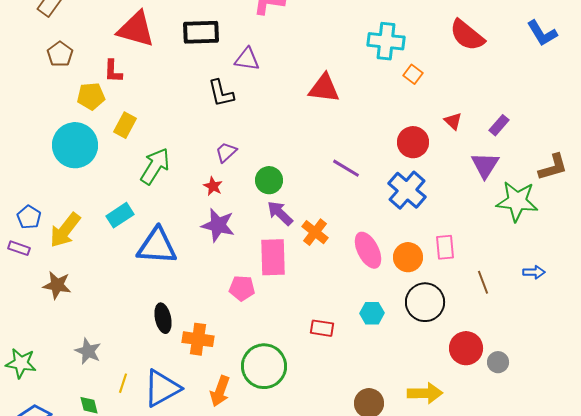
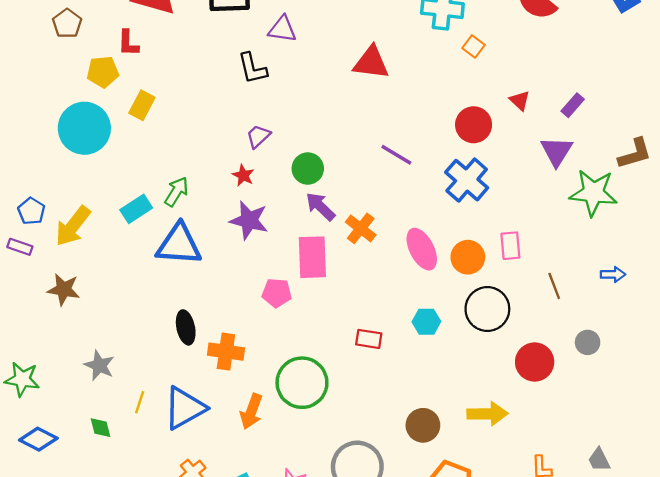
green arrow: (155, 166) -> (176, 192), moved, size x0.7
gray circle: (498, 362) -> (588, 342), moved

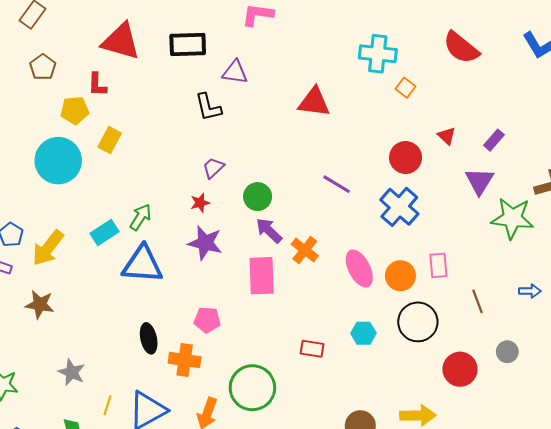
red star: (243, 175) -> (200, 203), turned 30
pink pentagon: (277, 293) -> (207, 320), moved

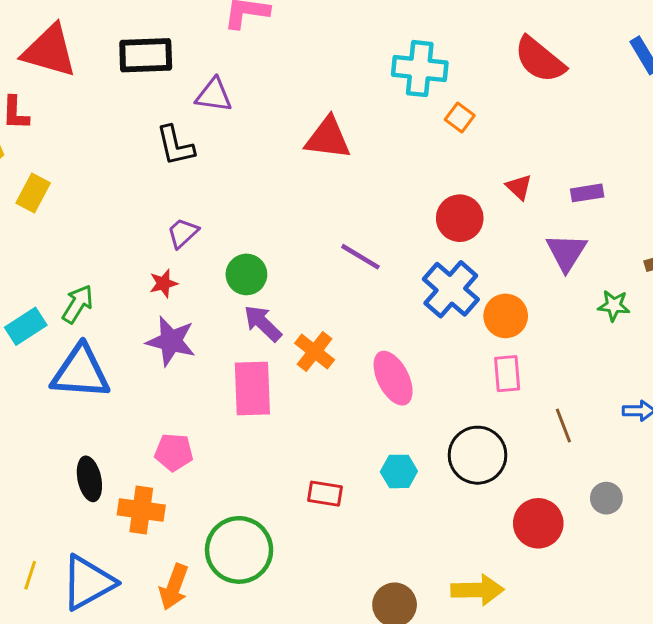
purple rectangle: (494, 140) -> (587, 193), turned 40
green star: (512, 218) -> (614, 306), size x0.5
orange circle: (400, 276) -> (506, 316), moved

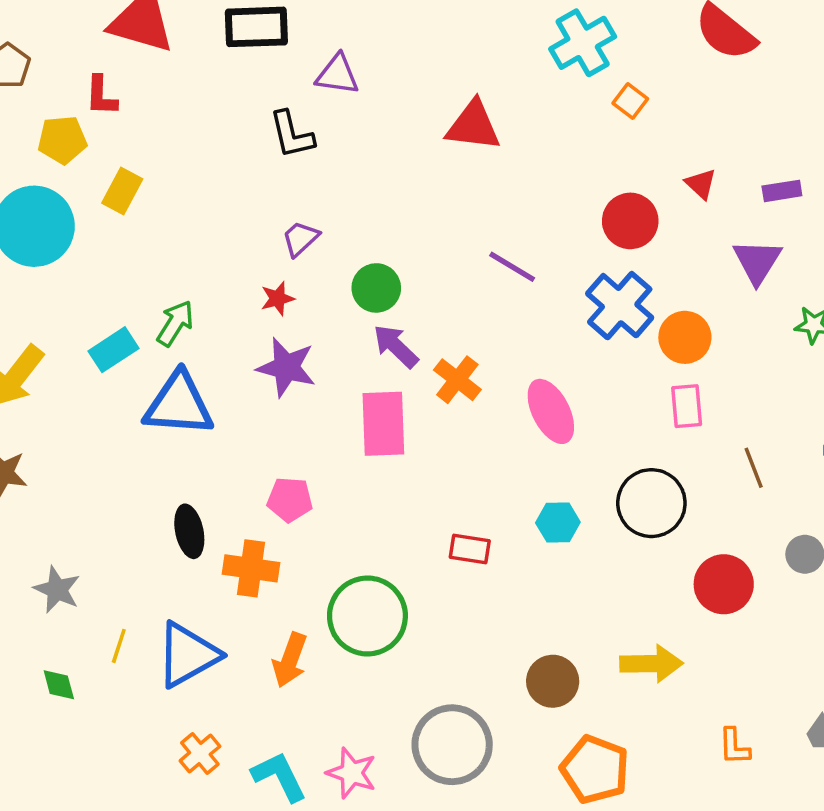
cyan cross: (420, 69) -> (583, 43), turned -36

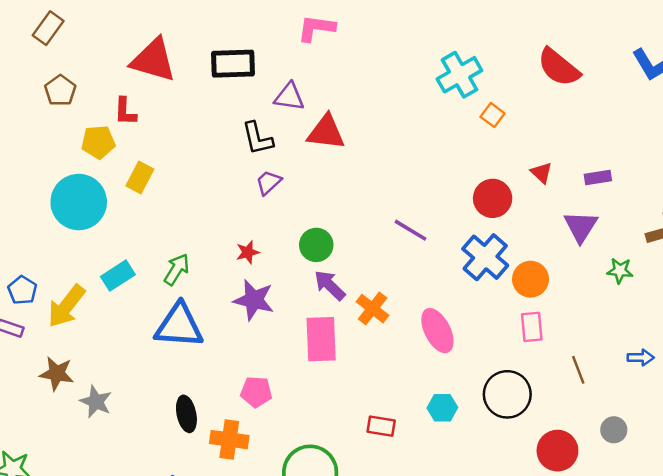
red triangle: (473, 126) -> (326, 132), moved
purple trapezoid: (300, 239) -> (268, 182), moved
cyan rectangle: (113, 350) -> (118, 276), moved
gray star: (57, 590) -> (96, 402), moved

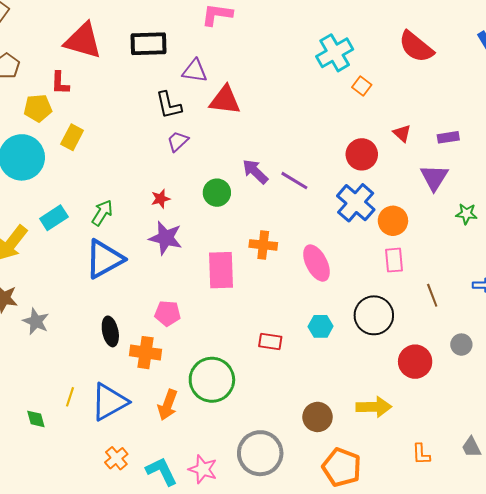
purple arrow: (330, 285) -> (255, 171), moved
orange cross: (373, 309) -> (263, 245), turned -32
blue triangle: (179, 326) -> (104, 259), turned -33

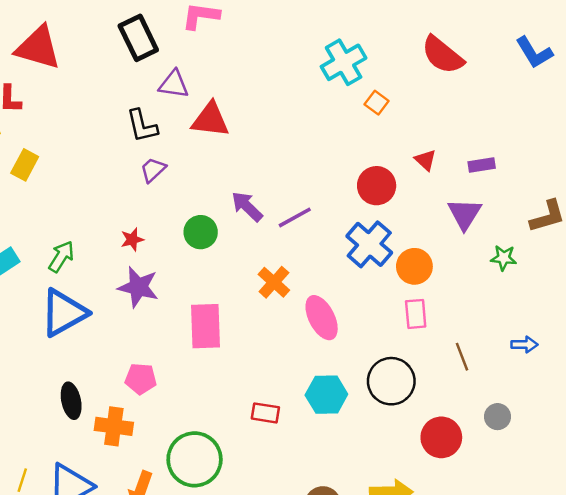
black rectangle: (149, 44) -> (138, 38), moved, turned 66
purple line: (294, 181) -> (295, 217), turned -60
orange cross: (263, 245) -> (274, 282), moved, turned 36
cyan hexagon: (321, 326) -> (326, 395), size x1.4

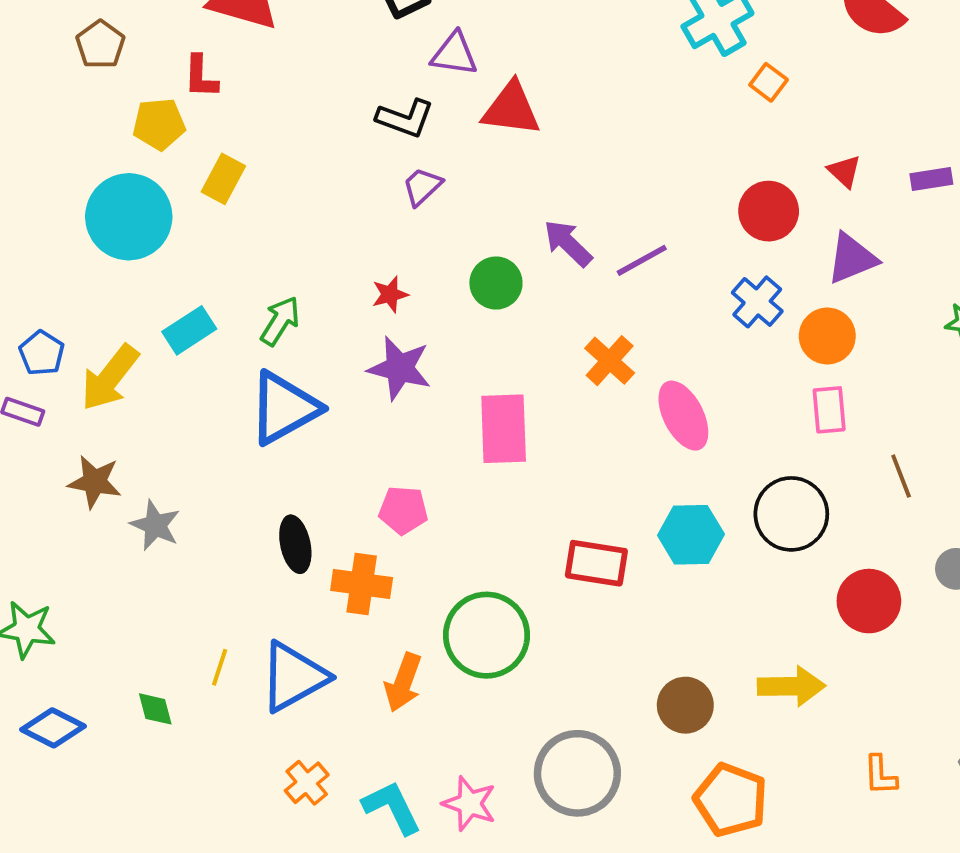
black L-shape: (142, 126) -> (405, 118), turned -57
purple triangle: (465, 214) -> (852, 258), moved, turned 36
blue cross: (369, 244) -> (757, 302), size x0.7
red rectangle: (265, 413) -> (596, 563), size x1.4

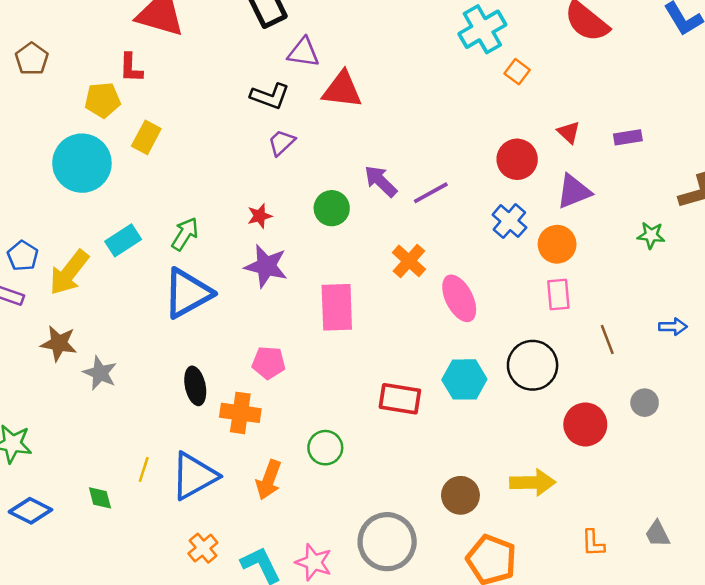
brown pentagon: (100, 44) -> (32, 59), moved
green circle: (487, 635) -> (325, 448), size x0.6

